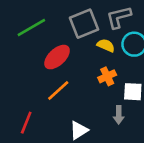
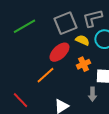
red ellipse: (57, 57) -> (59, 52), moved
red line: (26, 123) -> (20, 100), turned -66

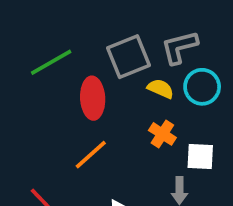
red ellipse: (59, 52) -> (93, 98), moved, turned -50
orange cross: (83, 64) -> (162, 134), turned -32

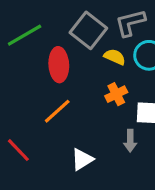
gray square: (128, 57) -> (88, 30), turned -30
orange cross: (162, 134) -> (116, 94), turned 30

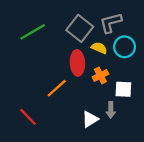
red ellipse: (59, 65) -> (77, 63), moved
white triangle: (82, 159) -> (90, 119), moved

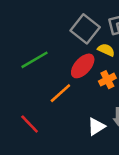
green line: (33, 32) -> (35, 60), moved
red ellipse: (77, 63) -> (83, 66), turned 45

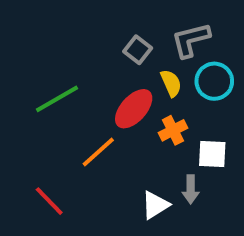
gray square: (85, 29) -> (138, 50), size x0.6
yellow semicircle: (106, 50) -> (171, 83), turned 42

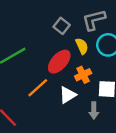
white triangle: (155, 205) -> (68, 95), moved

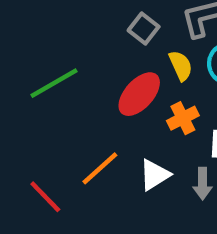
orange line: (38, 88) -> (100, 168), moved
white triangle: (68, 95) -> (154, 175), moved

